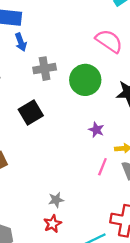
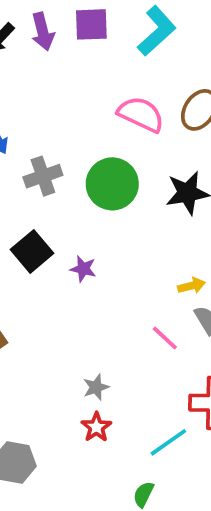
purple star: (96, 130) -> (83, 269), moved
pink line: (102, 167) -> (165, 338), moved, turned -60

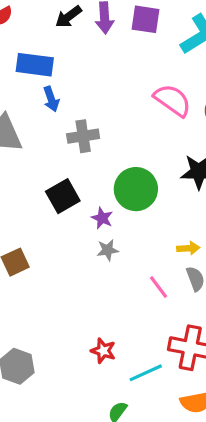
green circle: (112, 184) -> (136, 189), moved
gray star: (96, 387) -> (108, 250), moved
red star: (96, 427) -> (103, 351), moved, turned -30

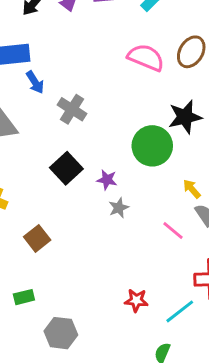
gray cross: (83, 136) -> (72, 109), turned -36
green circle: (136, 189) -> (152, 146), moved
yellow arrow: (188, 248) -> (192, 189), turned -114

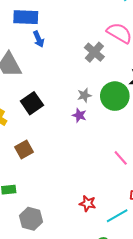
gray cross: (72, 109) -> (94, 52), moved
black square: (66, 168) -> (32, 103), moved
gray star: (119, 208) -> (84, 95), moved

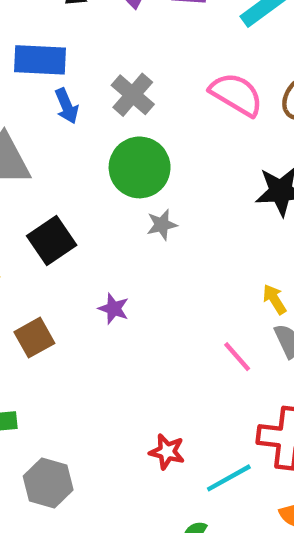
gray cross: (94, 52) -> (133, 95), moved
green circle: (115, 96) -> (140, 167), moved
purple star: (79, 115) -> (114, 309), moved

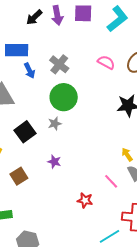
pink semicircle: (236, 94) -> (106, 62), size x0.7
gray star: (162, 225) -> (55, 124), moved
red star: (167, 452) -> (85, 200), moved

